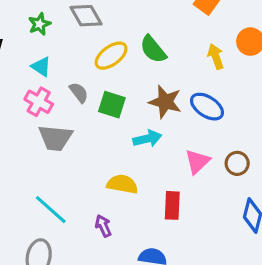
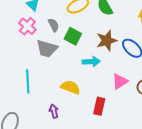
brown star: (165, 102) -> (107, 41), turned 30
gray trapezoid: (55, 138) -> (47, 49), moved
cyan line: (51, 210) -> (28, 81), moved, turned 35

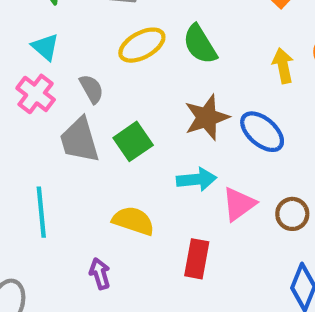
green square: (73, 36) -> (133, 141), moved, turned 30
gray trapezoid: (47, 49) -> (80, 140), turned 60
cyan arrow: (91, 62) -> (197, 179), moved

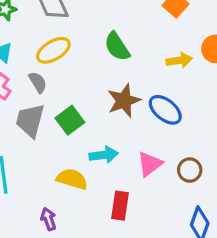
yellow ellipse: (142, 45) -> (53, 50), moved
yellow arrow: (283, 66) -> (179, 60), turned 95
gray trapezoid: (80, 140) -> (30, 121), turned 33
cyan arrow: (197, 179) -> (104, 155), moved

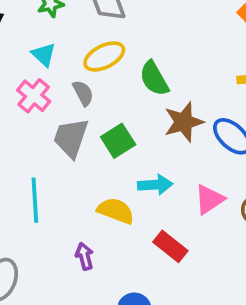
green semicircle: (117, 47) -> (154, 78), moved
red rectangle: (120, 206) -> (170, 246), turned -64

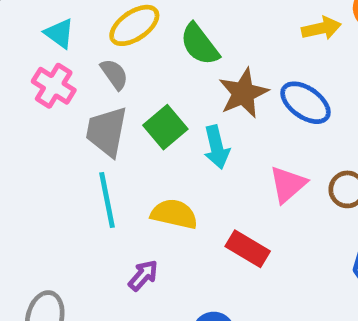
cyan arrow: (155, 185) -> (217, 147), moved, turned 88
cyan line: (35, 200) -> (107, 200), moved
purple arrow: (84, 256) -> (143, 275), turned 64

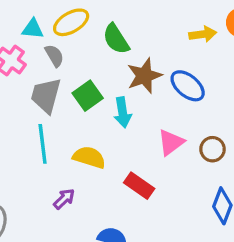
cyan triangle: (59, 33) -> (33, 29), moved, turned -35

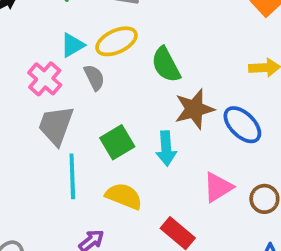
cyan triangle: (33, 29) -> (72, 45), turned -40
gray trapezoid: (46, 96) -> (56, 125), moved
green square: (88, 96) -> (117, 142), moved

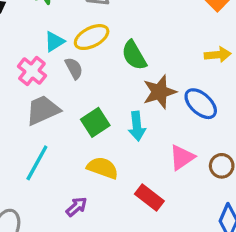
gray trapezoid: (56, 125) -> (43, 110), turned 48
cyan line: (72, 176) -> (37, 163), moved, turned 33

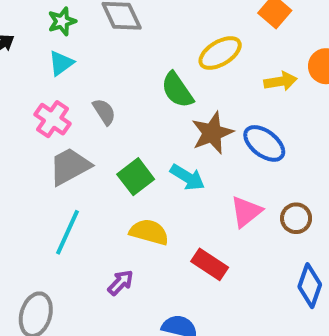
yellow ellipse: (92, 37) -> (220, 53), moved
cyan triangle: (54, 42) -> (61, 63), moved
cyan arrow: (137, 126) -> (187, 177), turned -48

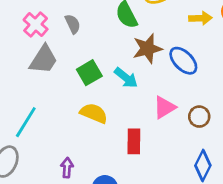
gray trapezoid: (70, 166) -> (43, 60), turned 144
cyan line: (67, 232) -> (26, 122), moved
red rectangle: (210, 264) -> (134, 141), turned 50
purple arrow: (121, 283) -> (67, 168), moved, turned -48

